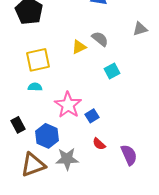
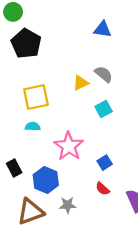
cyan square: (112, 71) -> (104, 109), moved
blue square: (92, 116) -> (105, 163), moved
gray star: (67, 159) -> (68, 205), size x0.7

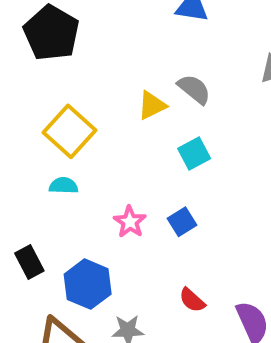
yellow square: (36, 97) -> (70, 131), turned -36
pink star: (69, 146) -> (130, 222), size x0.6
blue square: (105, 163) -> (182, 222), moved

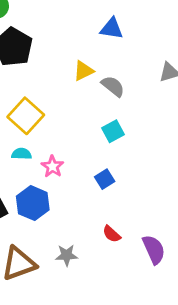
yellow triangle: (152, 105) -> (83, 71), moved
pink star: (130, 222) -> (52, 166), moved
blue hexagon: (88, 284) -> (33, 203), moved

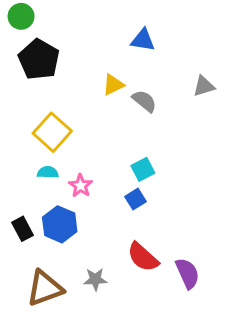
cyan square: (113, 131) -> (143, 169), moved
red semicircle: (112, 234) -> (143, 257), size x1.6

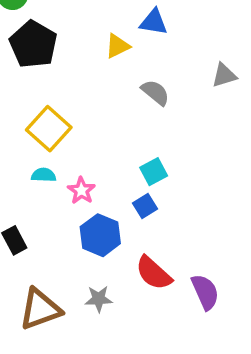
yellow triangle: (113, 85) -> (118, 46), moved
blue hexagon: (60, 224) -> (100, 235), moved

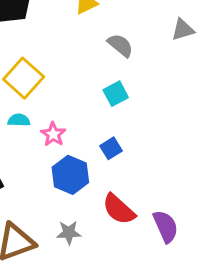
cyan square: (154, 172) -> (116, 94), moved

